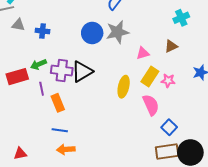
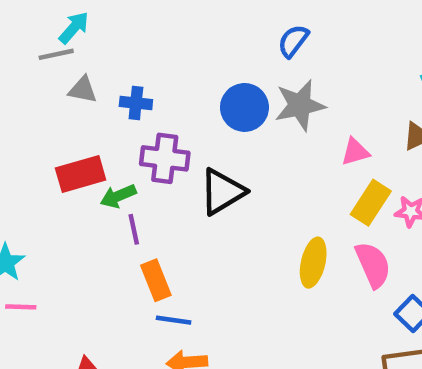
green arrow: (38, 64) -> (118, 196), moved
purple cross: (62, 70) -> (165, 158), moved
red rectangle: (17, 77) -> (81, 174), moved
yellow ellipse: (124, 87) -> (313, 263), moved
orange rectangle: (58, 103) -> (156, 280), moved

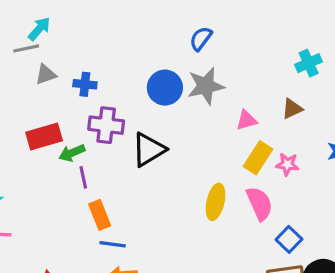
gray triangle: (83, 90) -> (46, 75), turned -30

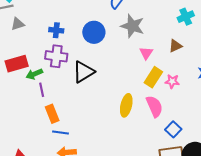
blue cross: (85, 84) -> (56, 30), moved
gray star: (206, 86) -> (133, 26), moved, turned 30
pink triangle: (247, 120) -> (146, 53), turned -40

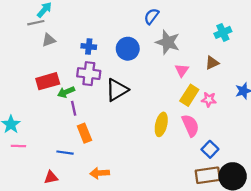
blue line: (60, 132) -> (65, 153), moved

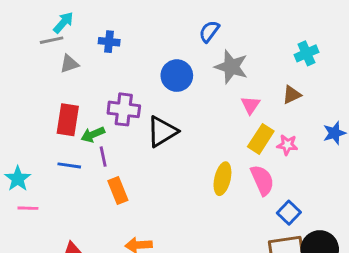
blue cross: (89, 47) -> (109, 42), moved
red rectangle: (48, 81) -> (68, 120), turned -65
blue line: (65, 153) -> (69, 165), moved

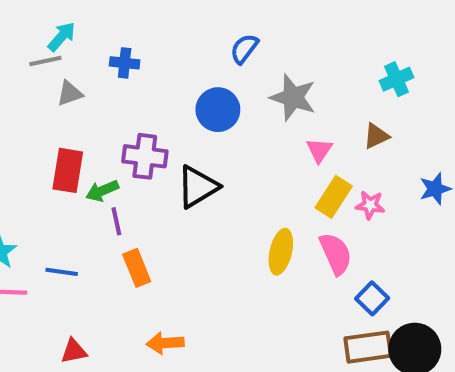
blue semicircle: (209, 31) -> (244, 49), moved
blue line: (69, 165) -> (62, 272), moved

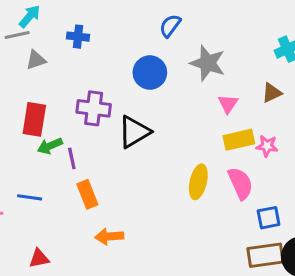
green arrow: (102, 191) -> (50, 146), moved
yellow rectangle: (334, 197) -> (239, 140), turned 44
blue square: (372, 298) -> (269, 218), turned 35
orange arrow: (165, 343) -> (109, 236), moved

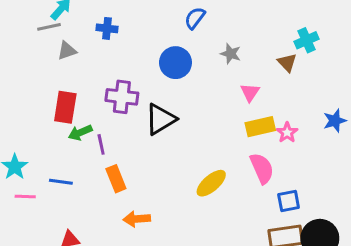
gray star: (208, 63) -> (231, 54), size x0.6
brown triangle: (272, 93) -> (287, 63), moved, turned -48
pink star: (267, 146) -> (287, 133), turned 30
yellow ellipse: (198, 182) -> (211, 183), moved, turned 36

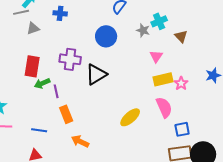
cyan cross: (306, 40) -> (159, 21), moved
blue line: (61, 182) -> (39, 130), moved
orange arrow: (137, 219) -> (80, 141), turned 30

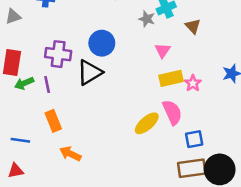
blue circle: (106, 36) -> (102, 43), moved
purple line: (56, 91) -> (47, 84), moved
yellow ellipse: (130, 117) -> (147, 123), moved

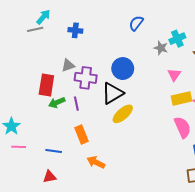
gray triangle: (13, 16) -> (68, 65), moved
yellow ellipse: (147, 123) -> (123, 114), moved

